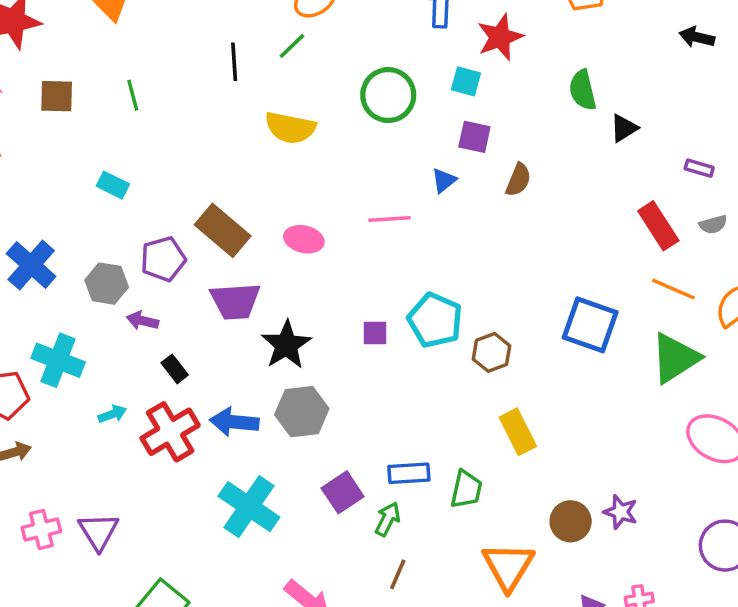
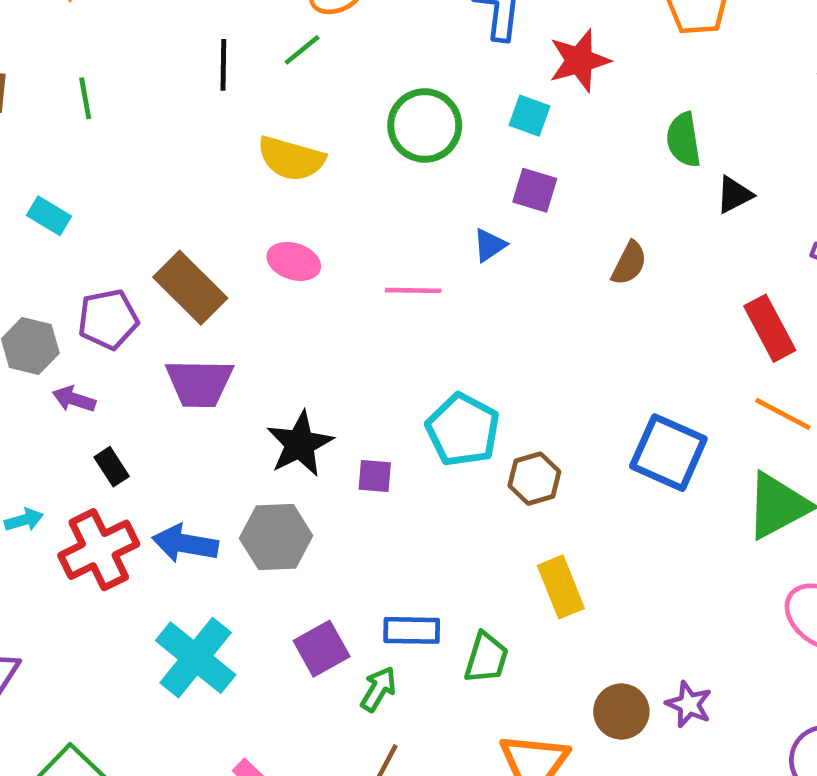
brown semicircle: (518, 180) -> (629, 263), moved
pink ellipse: (304, 239) -> (294, 261), moved
purple square: (375, 333) -> (375, 476), moved
black star: (286, 345) -> (300, 444), moved

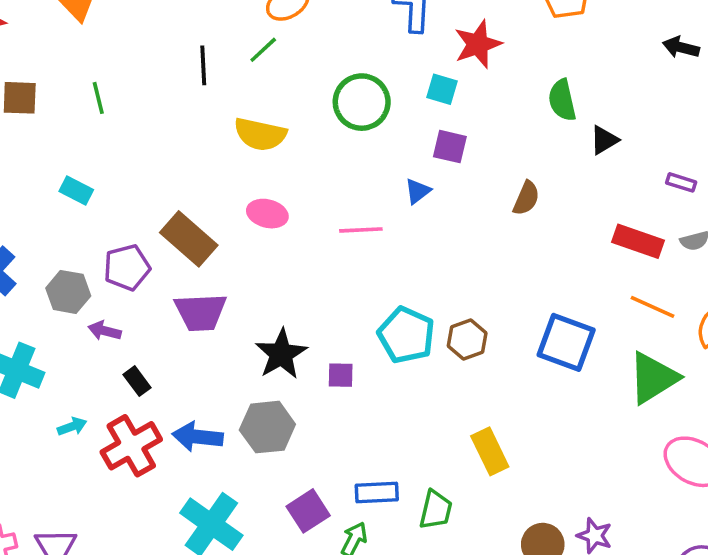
red rectangle: (770, 328) -> (638, 241), turned -39
brown hexagon: (534, 479) -> (467, 340), moved

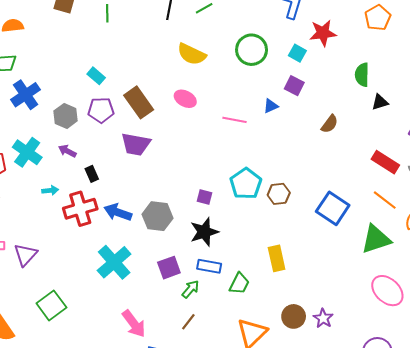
cyan rectangle: (76, 190) -> (96, 76), moved
purple arrow: (105, 331) -> (67, 151), moved
black star: (281, 354) -> (204, 232), moved

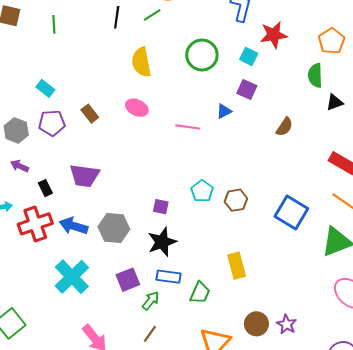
orange pentagon: (378, 18) -> (332, 41), moved
yellow semicircle: (192, 54) -> (141, 62), turned 56
brown rectangle: (139, 102) -> (90, 114), size x0.6
purple trapezoid: (136, 144) -> (84, 176), moved
cyan pentagon: (246, 184) -> (202, 191), size x0.7

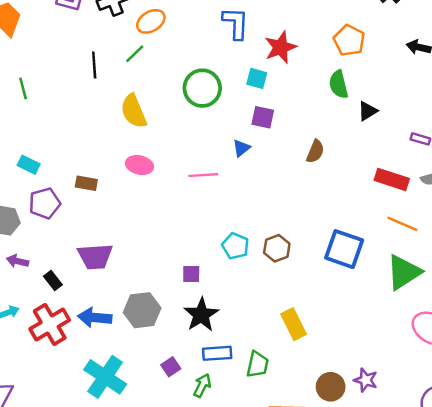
brown rectangle: (90, 114) -> (86, 183), turned -30
purple square: (128, 280) -> (171, 367), size x0.7

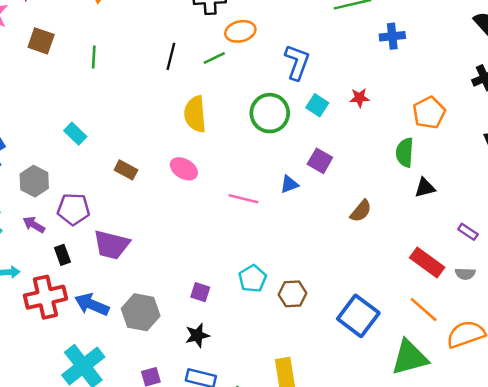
blue L-shape: (236, 23) -> (297, 62), moved
red star: (281, 47) -> (359, 98), size x0.6
cyan square: (257, 78) -> (317, 105), moved
purple pentagon: (45, 203) -> (73, 209), moved
black star: (201, 315) -> (197, 335), size x0.7

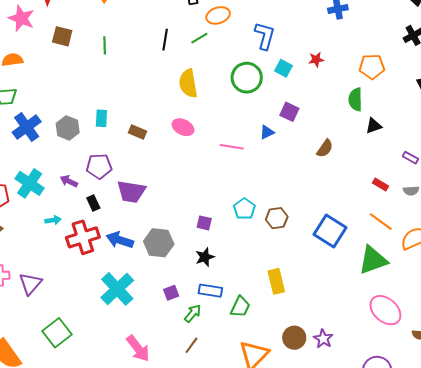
orange pentagon: (429, 113) -> (372, 67), turned 30
cyan rectangle: (75, 134) -> (101, 118), moved, turned 54
gray hexagon: (34, 181) -> (68, 128), moved
red rectangle: (427, 263) -> (380, 184), size x0.6

